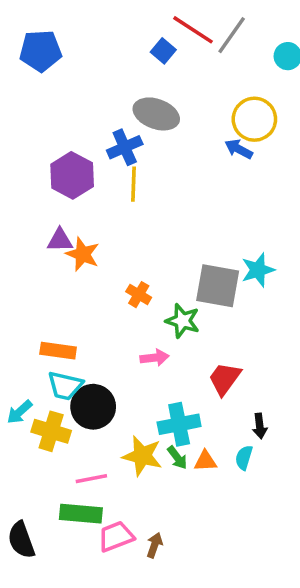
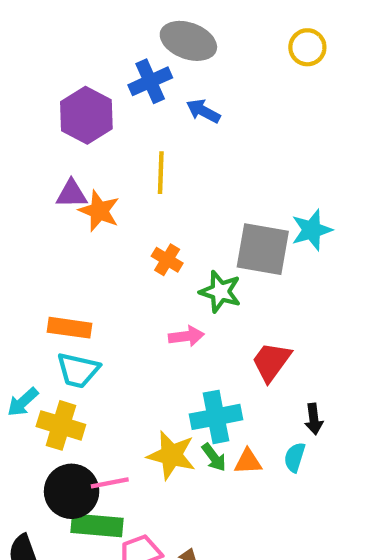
yellow circle: (254, 119) -> (307, 47), size x0.7
blue arrow: (239, 149) -> (203, 111), moved
yellow line: (133, 184) -> (161, 173), moved
black circle: (93, 407) -> (72, 491), moved

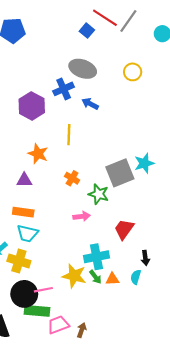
yellow circle: (307, 47) -> (133, 72), moved
purple triangle: (72, 194) -> (24, 180), moved
gray square: (263, 249) -> (120, 173), turned -32

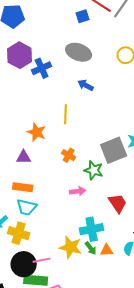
blue square: (87, 31) -> (83, 16), turned 32
blue cross: (64, 89) -> (42, 68), moved
purple hexagon: (32, 106) -> (20, 55), moved
red trapezoid: (124, 229) -> (118, 203), turned 110

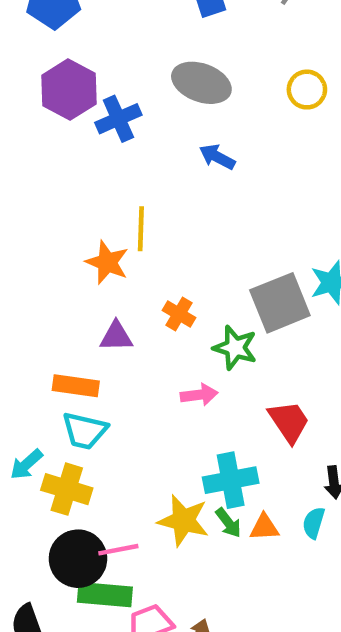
yellow line: (66, 114) -> (141, 229), moved
purple triangle: (24, 157) -> (116, 336), moved

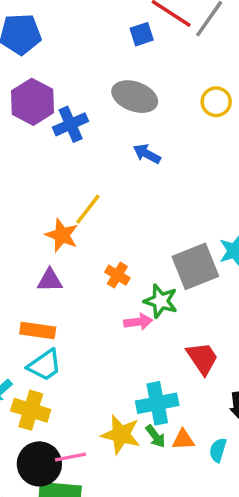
yellow line: (141, 229) -> (88, 209), turned 36
purple triangle: (116, 336) -> (50, 280), moved
pink arrow: (199, 395) -> (138, 322), moved
cyan trapezoid: (85, 431) -> (45, 365), turned -48
cyan semicircle: (314, 523) -> (218, 450), moved

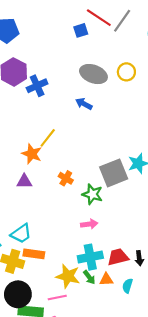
gray ellipse: (135, 97) -> (93, 74), moved
pink arrow: (138, 322) -> (89, 224), moved
orange rectangle: (38, 331) -> (34, 254), moved
red trapezoid: (202, 358) -> (118, 257), moved, turned -70
pink line: (71, 457) -> (57, 297), moved

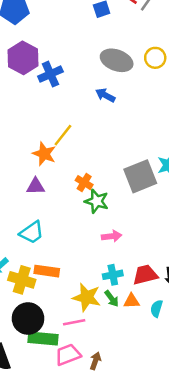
green star: (92, 194) -> (97, 201), moved
cyan trapezoid: (21, 234) -> (32, 232), moved
cyan cross: (90, 257) -> (113, 275), size x0.7

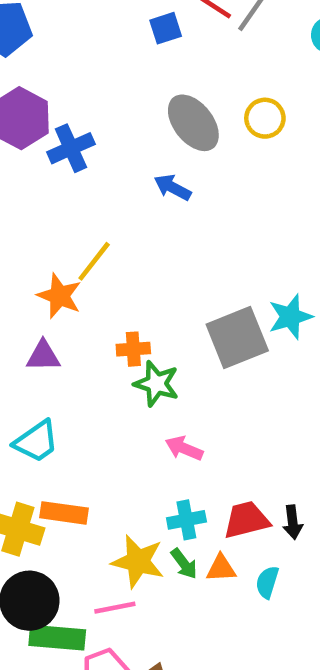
gray ellipse: (117, 60) -> (193, 123), turned 32
orange cross: (84, 183) -> (133, 349), turned -35
pink arrow: (112, 236) -> (184, 448), turned -150

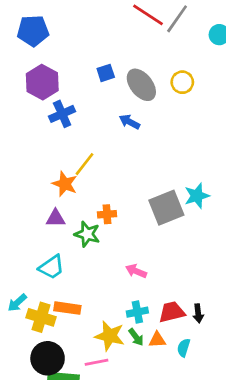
blue square: (166, 28) -> (106, 73), moved
blue cross: (71, 148) -> (62, 114), moved
green star: (156, 384) -> (87, 234), moved

